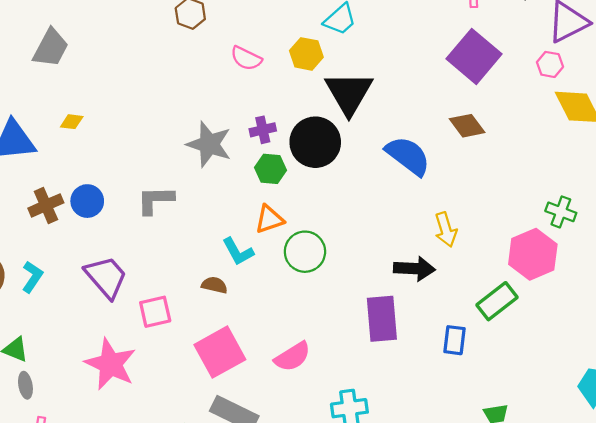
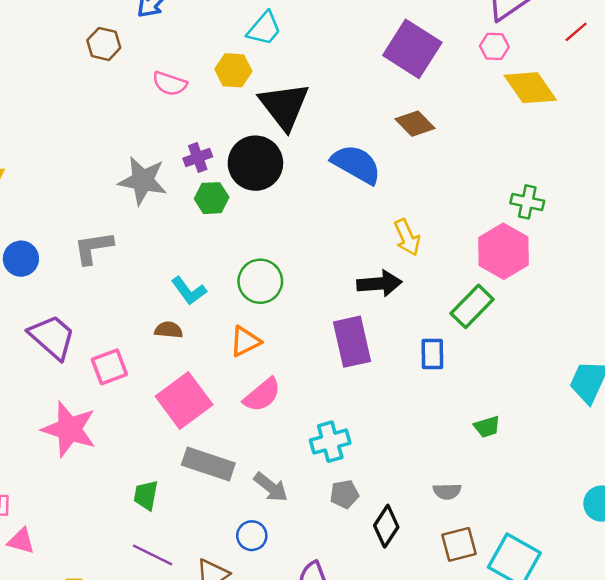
orange triangle: (269, 219) -> (245, 341), moved

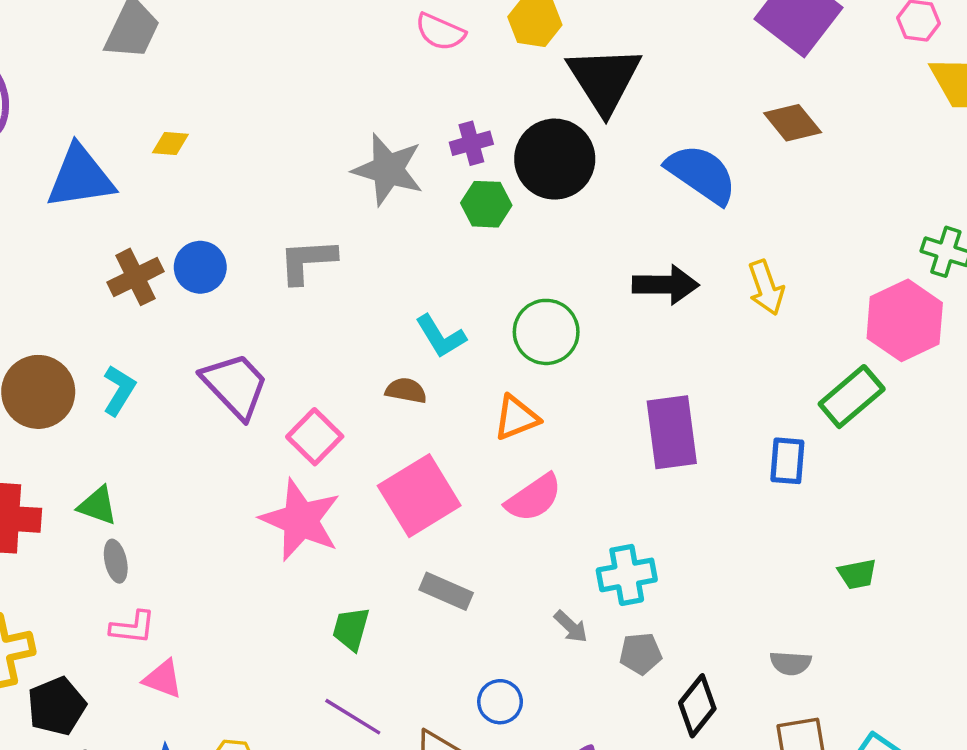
black arrow: (379, 284) -> (666, 285), moved
pink square: (109, 367) -> (315, 437), turned -30
pink star: (69, 429) -> (301, 520), moved
gray rectangle: (208, 464) -> (446, 591), size x0.7
gray arrow: (271, 487) -> (571, 627), moved, size x0.7

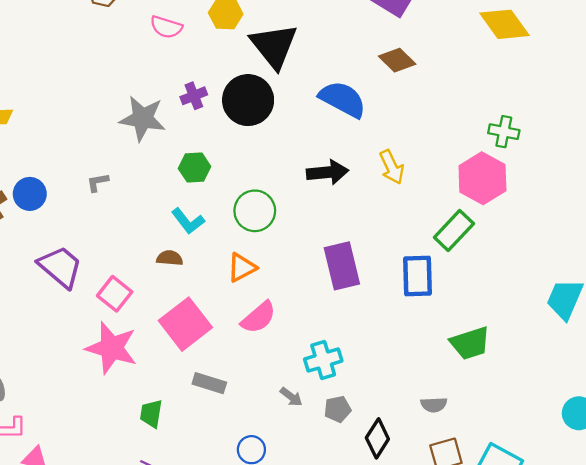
green hexagon: (486, 204) -> (195, 168), moved
gray L-shape: (307, 261) -> (98, 182), size x0.6
blue rectangle: (787, 461) -> (418, 276), size x1.4
green trapezoid: (857, 574) -> (470, 343), size x1.6

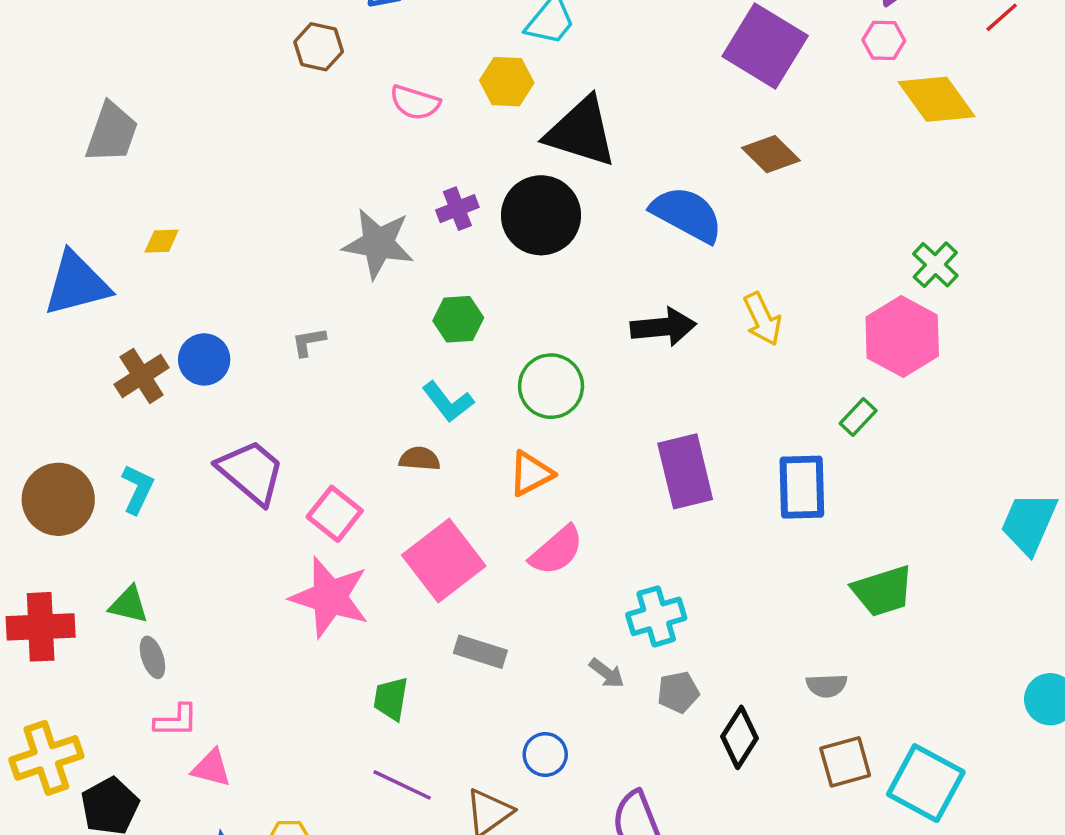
black triangle: (274, 46) -> (581, 132), turned -34
green cross: (504, 132) -> (935, 265), turned 32
green rectangle: (454, 231) -> (858, 417), size x0.6

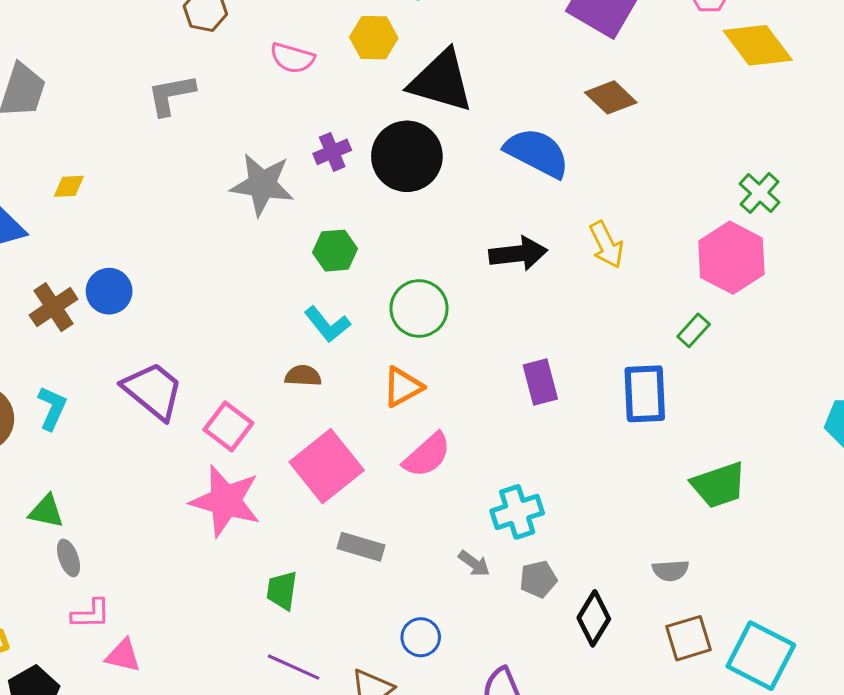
gray L-shape: (309, 342) -> (171, 95), moved, size x1.6
purple rectangle: (685, 471) -> (540, 382), size x0.7

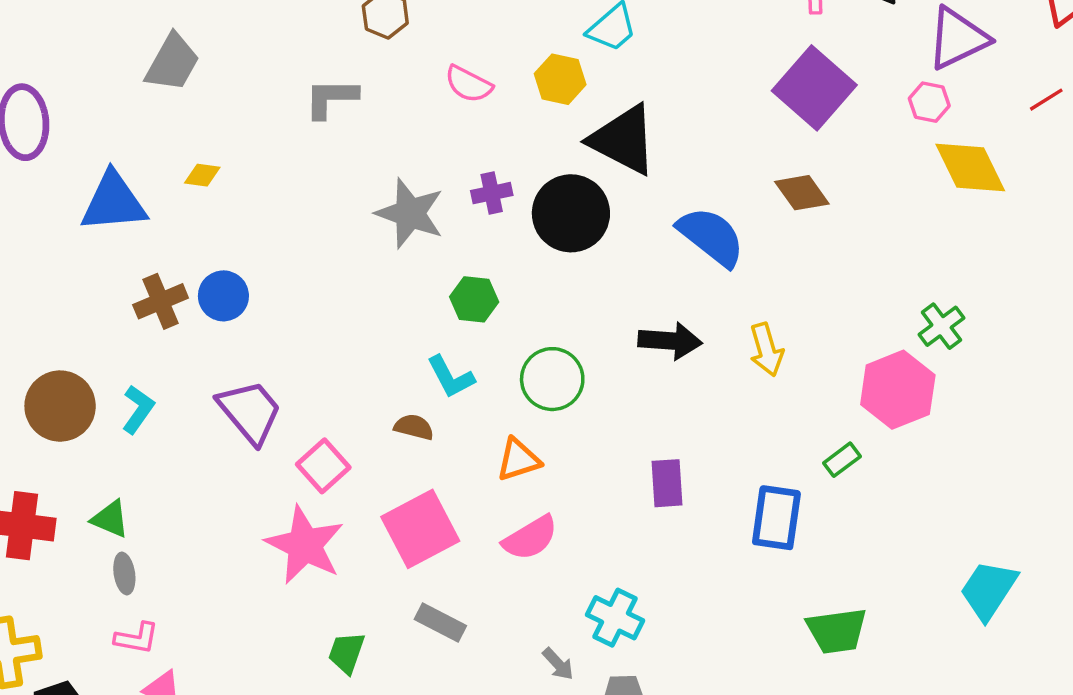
cyan cross: (517, 512) -> (615, 618), turned 33

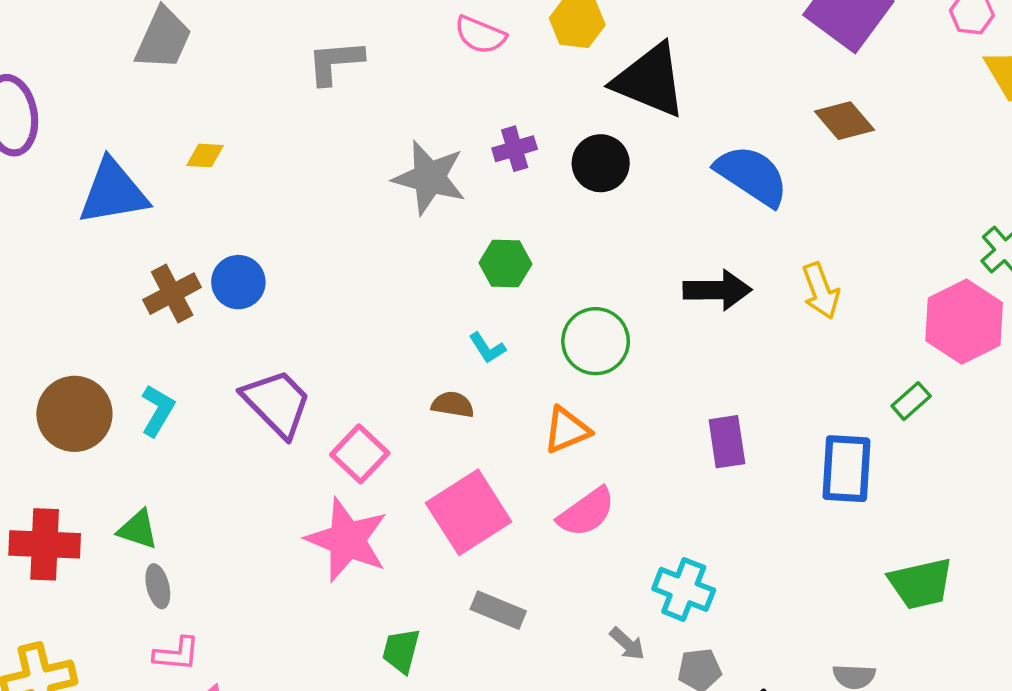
black circle: (571, 213) -> (601, 163), size x0.7
cyan L-shape: (451, 377) -> (487, 348), size x0.7

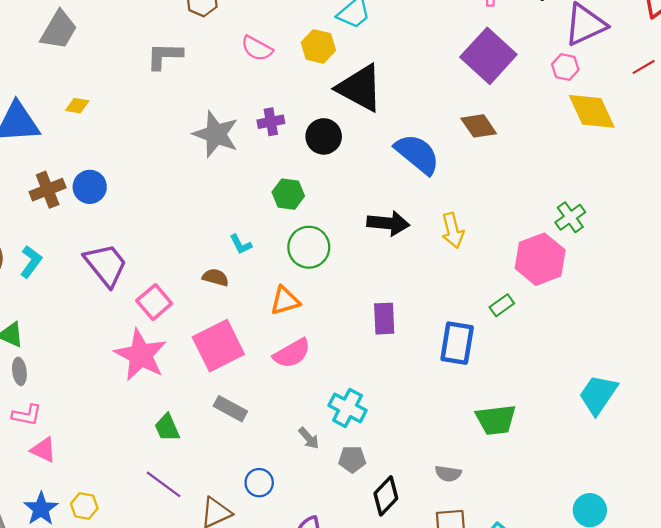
green hexagon: (505, 263) -> (288, 194), moved
green trapezoid: (401, 651) -> (167, 428), turned -44

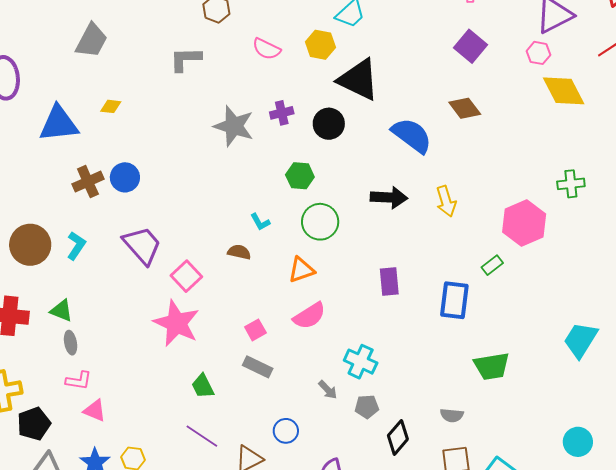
purple square: (488, 56) -> (470, 46), size x0.7
green cross: (570, 217) -> (571, 184), moved, turned 32
pink square: (218, 346) -> (255, 330), moved, size x0.5

